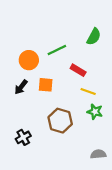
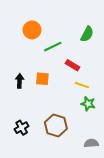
orange circle: (29, 60) -> (32, 30), moved
black arrow: (21, 87) -> (20, 81), turned 144
brown hexagon: (60, 121) -> (56, 126), moved

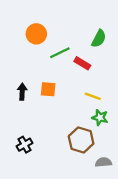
red rectangle: (73, 65) -> (82, 63), moved
brown hexagon: (56, 126) -> (81, 140), moved

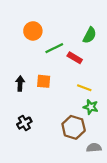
black cross: (25, 145) -> (24, 123), moved

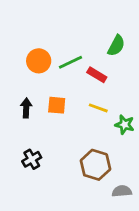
orange circle: (33, 31) -> (39, 61), moved
yellow line: (84, 88) -> (98, 108), moved
green star: (91, 107) -> (125, 125), moved

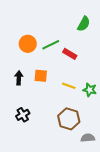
green semicircle: (116, 46) -> (84, 24), moved
yellow line: (98, 108) -> (69, 86), moved

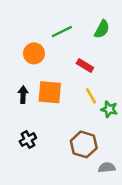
green line: (51, 45) -> (62, 32), moved
orange square: (41, 76) -> (50, 92), size x1.5
yellow line: (69, 86) -> (91, 96), moved, turned 40

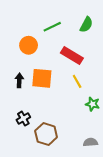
red rectangle: (85, 66) -> (72, 56), size x1.5
green star: (109, 109) -> (93, 104), moved
brown hexagon: (84, 144) -> (46, 134), moved

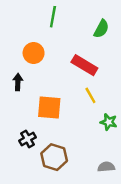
green line: (52, 27) -> (53, 17), moved, turned -54
orange square: (42, 78) -> (49, 107), moved
black arrow: (19, 80) -> (18, 82), moved

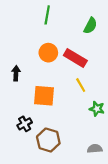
orange circle: (34, 53) -> (48, 53), moved

